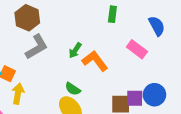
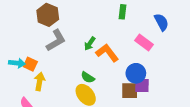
blue circle: (154, 95) -> (136, 73), moved

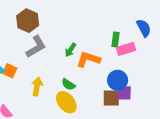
green rectangle: (123, 12) -> (115, 39), moved
pink rectangle: (144, 43) -> (126, 49), turned -54
orange L-shape: (107, 53) -> (88, 59), turned -35
yellow arrow: (40, 81) -> (37, 87), moved

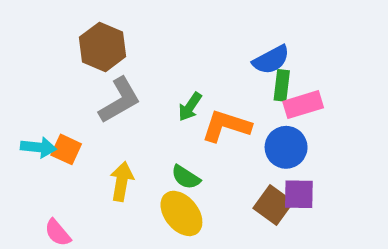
blue semicircle: (144, 28) -> (271, 60), moved, turned 90
blue circle: (118, 80) -> (286, 147), moved
brown square: (111, 98) -> (273, 205), turned 36

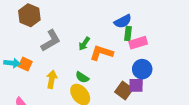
brown hexagon: (102, 47) -> (29, 15), moved
blue circle: (286, 147) -> (142, 69), moved

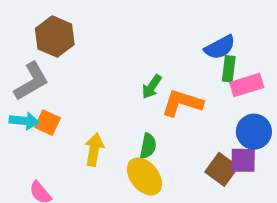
gray L-shape: (51, 41) -> (31, 81), moved
green semicircle: (82, 77) -> (148, 146), turned -112

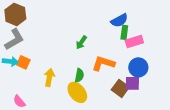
brown hexagon: (55, 37) -> (15, 14), moved
orange L-shape: (182, 103) -> (103, 63), moved

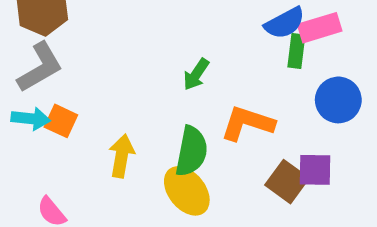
pink rectangle: (134, 41) -> (320, 28), moved
blue circle: (138, 67) -> (338, 100), moved
green semicircle: (79, 75) -> (191, 151), size x1.5

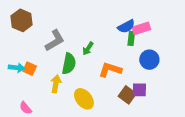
gray L-shape: (40, 67) -> (55, 40), moved
green semicircle: (191, 151) -> (69, 64), moved

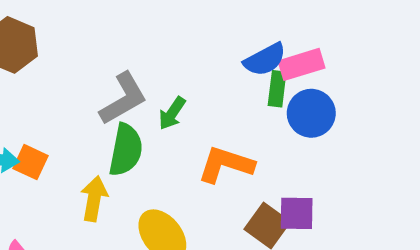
gray L-shape: (55, 40) -> (123, 99), moved
blue circle: (149, 60) -> (311, 113), moved

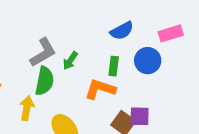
pink rectangle: (301, 64) -> (171, 33), moved
green rectangle: (277, 89) -> (114, 66), moved

